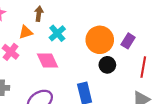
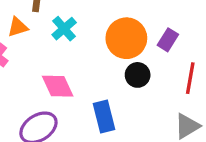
pink diamond: (48, 61) -> (58, 86), moved

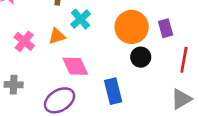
orange triangle: (18, 27) -> (57, 36), moved
purple rectangle: (168, 40) -> (166, 28), turned -48

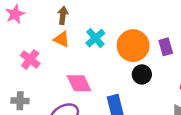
cyan cross: (80, 19) -> (95, 38), moved
orange triangle: (57, 36) -> (62, 39), moved, turned 42

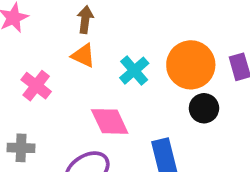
cyan cross: (95, 38) -> (134, 71), moved

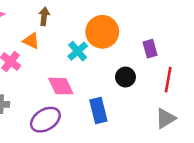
orange triangle: (83, 55) -> (31, 41), moved
orange circle: (191, 65) -> (102, 32), moved

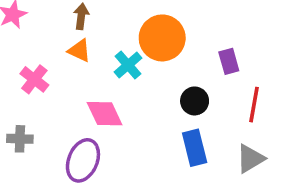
orange triangle: (31, 41) -> (79, 51), moved
blue rectangle: (98, 111) -> (195, 148), moved
purple ellipse: (45, 120) -> (83, 160), turned -36

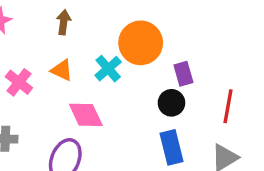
orange triangle: (79, 51) -> (62, 70), moved
purple rectangle: (229, 61) -> (183, 74), moved

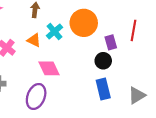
cyan cross: (108, 69) -> (54, 32), moved
red line: (228, 106) -> (134, 30), moved

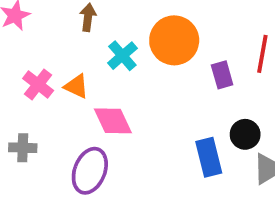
orange triangle: (34, 40) -> (76, 86), moved
black circle: (103, 61) -> (245, 134), moved

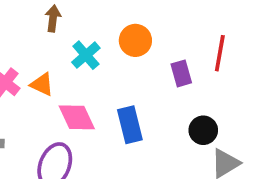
orange circle: (174, 40) -> (135, 40), size x0.7
blue rectangle: (209, 157) -> (130, 125), moved

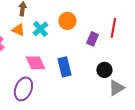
purple rectangle: (181, 73) -> (92, 39), turned 40
orange triangle: (42, 84) -> (18, 30), moved

